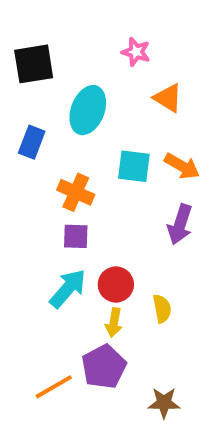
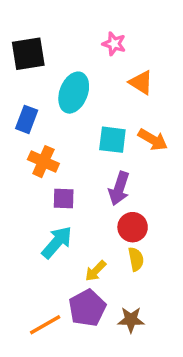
orange cross: (76, 192) -> (43, 162), moved
purple arrow: (180, 224) -> (119, 188), moved
red circle: (116, 285) -> (133, 227), moved
yellow arrow: (114, 323) -> (96, 271), turned 35
brown star: (164, 403) -> (131, 320), moved

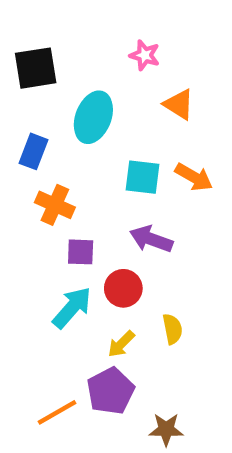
purple arrow: (119, 188) -> (151, 239), turned 92
red circle: (133, 227) -> (123, 288), moved
brown star: (131, 320) -> (166, 429), moved

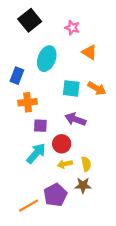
black square: (36, 68) -> (30, 20), moved, turned -30
orange cross: (55, 205) -> (28, 102), turned -30
yellow arrow: (121, 344) -> (65, 164), moved, turned 32
brown star: (166, 429) -> (83, 185), moved

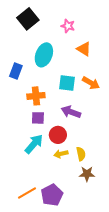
orange cross: (28, 102) -> (36, 96), moved
brown star: (83, 185) -> (87, 174), moved
purple pentagon: (55, 195) -> (52, 195), moved

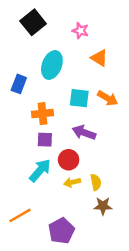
orange line: (27, 193) -> (20, 215), moved

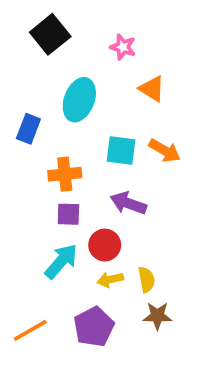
purple pentagon: (61, 231) -> (94, 327), moved

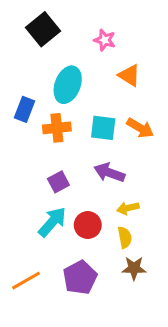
orange cross: (65, 174) -> (57, 128), moved
purple square: (68, 214) -> (58, 182), turned -30
red circle: (105, 245) -> (88, 225), moved
yellow arrow: (110, 280) -> (128, 208), moved

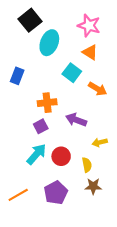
pink star: (105, 40) -> (89, 26), moved, size x1.5
cyan ellipse: (68, 85) -> (49, 43), moved
orange cross: (57, 128) -> (47, 103), moved
cyan square: (103, 128) -> (72, 73), moved, turned 30
yellow arrow: (128, 208) -> (100, 142), moved

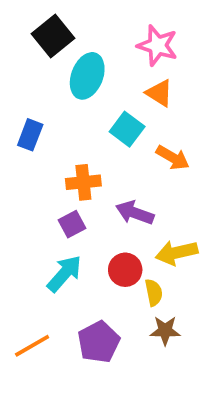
yellow arrow: (100, 142) -> (177, 253), size x1.5
red circle: (61, 156) -> (125, 270), moved

